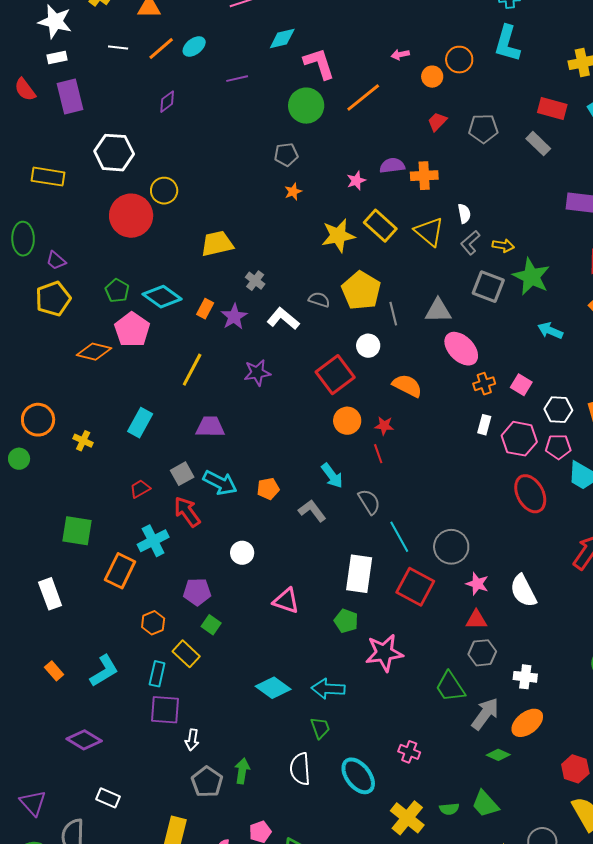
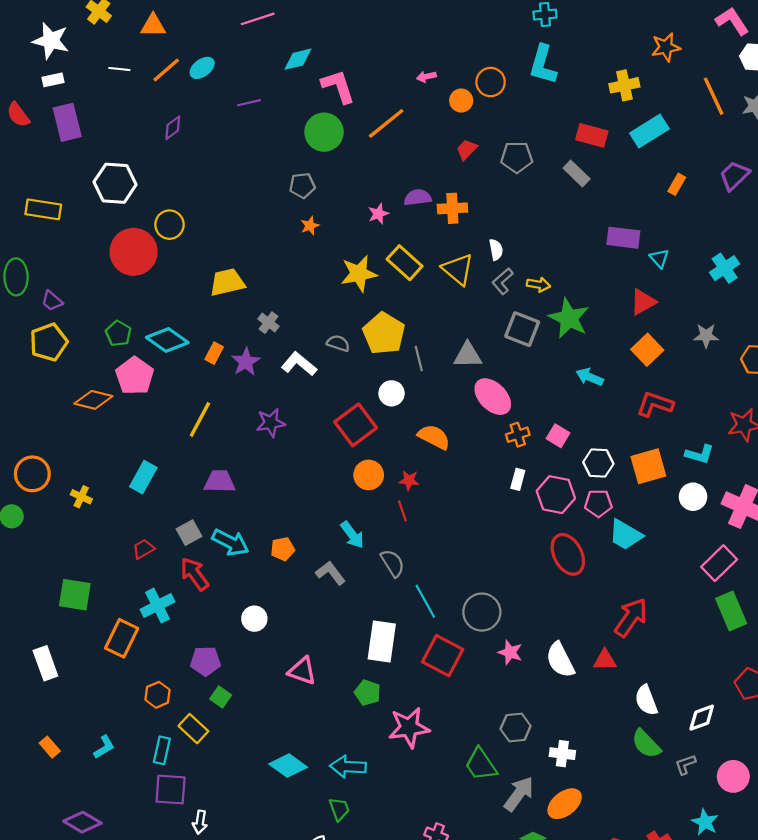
red triangle: (476, 620) -> (605, 660), moved
cyan L-shape: (104, 671) -> (104, 747), size x0.7

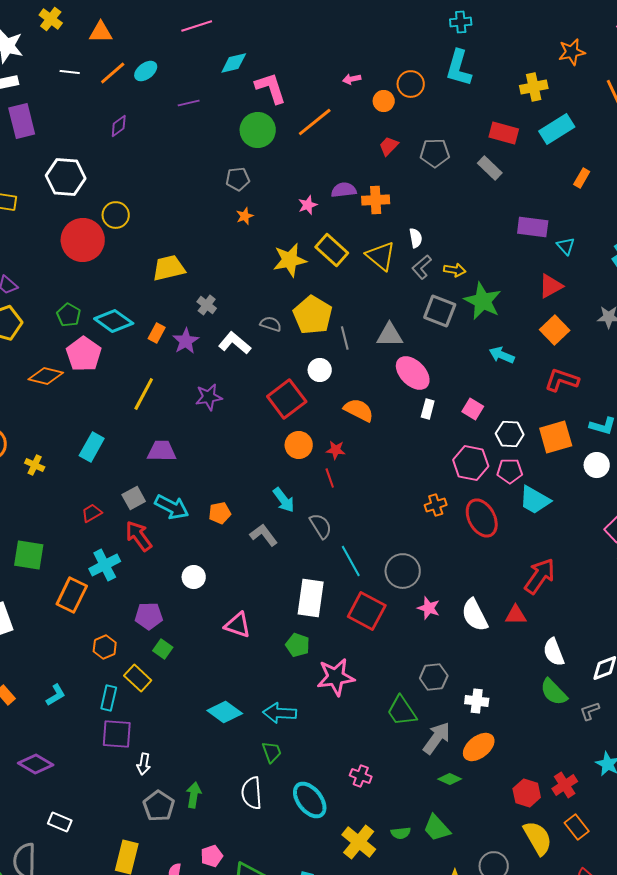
orange cross: (518, 435) -> (436, 505), moved
white rectangle: (518, 479) -> (428, 409), moved

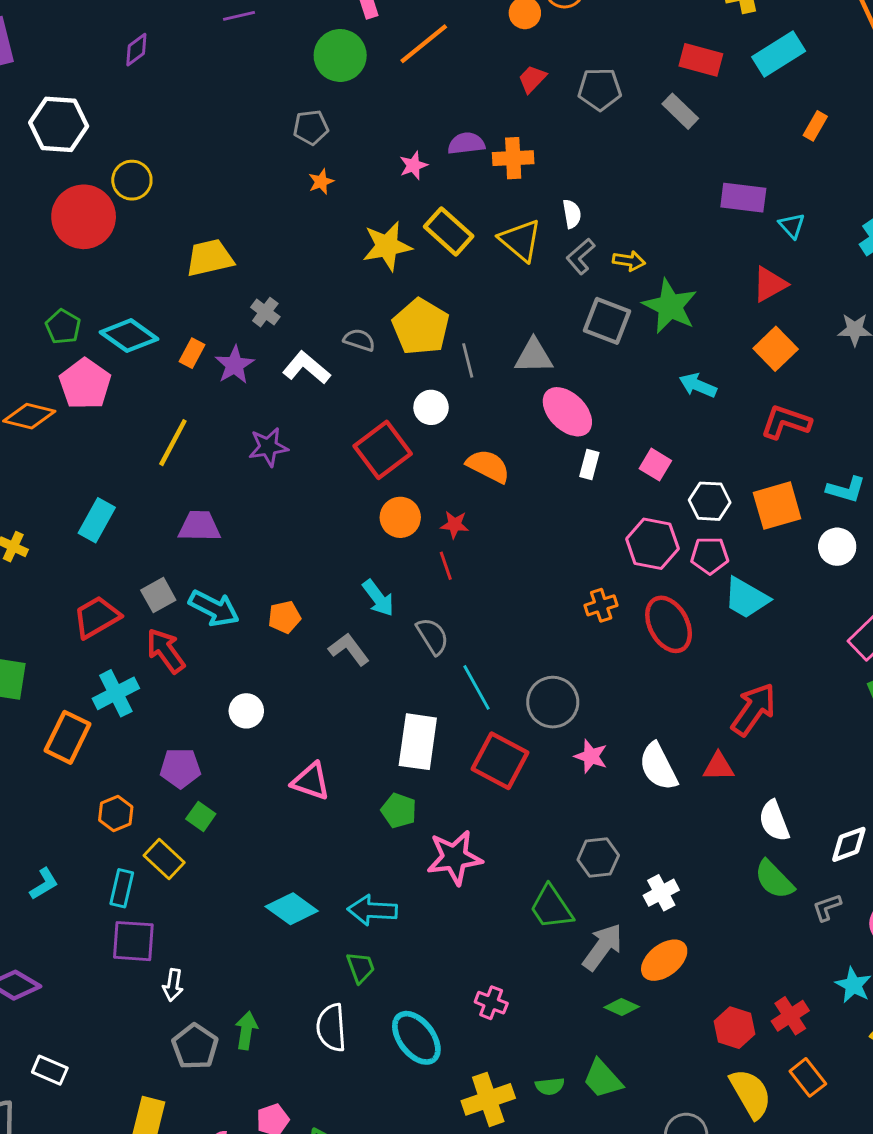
red trapezoid: (92, 513) -> (97, 617), size x1.6
white cross: (477, 701) -> (661, 893), turned -35
yellow cross: (359, 842) -> (488, 1099), turned 32

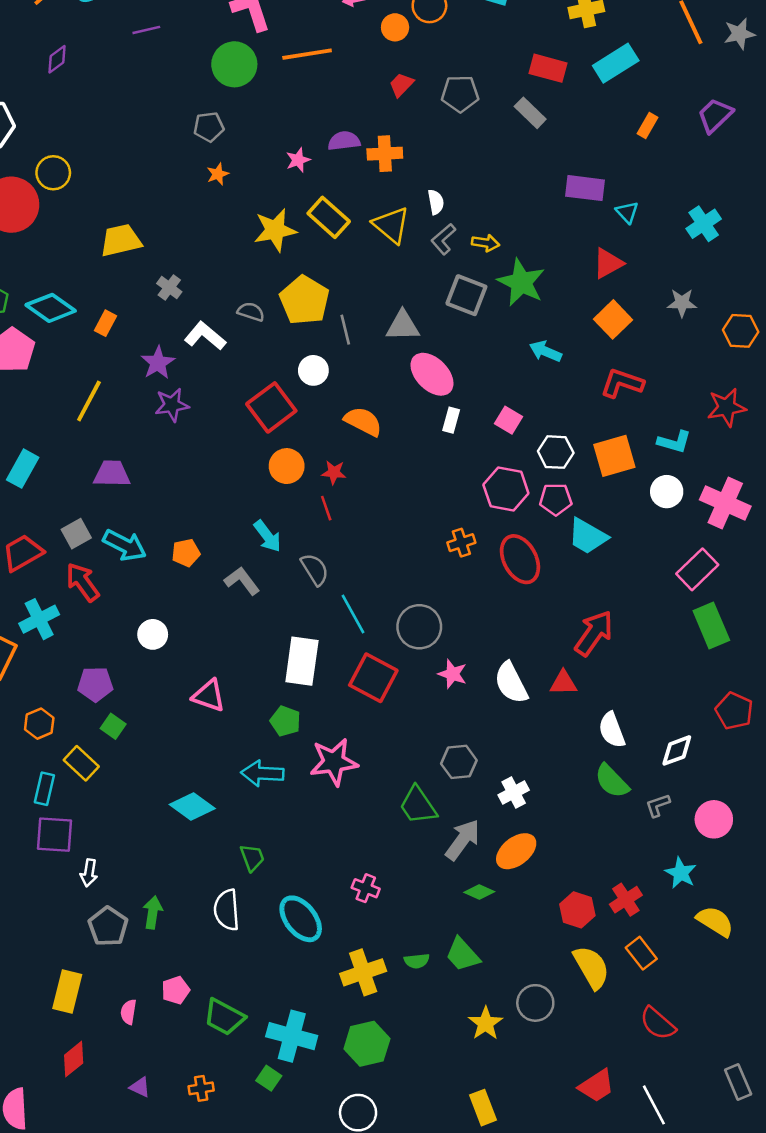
orange line: (424, 44) -> (307, 54), turned 30
purple star: (235, 365) -> (158, 363), moved
cyan arrow: (372, 910) -> (262, 773), moved

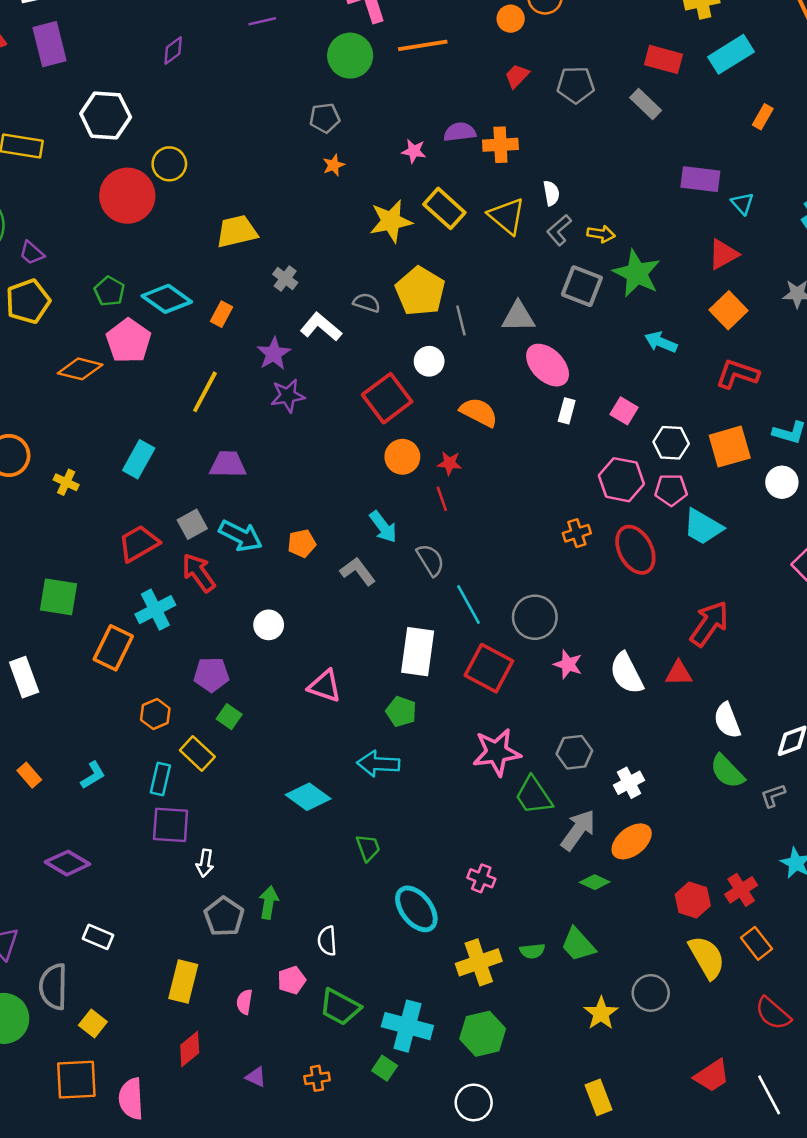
pink star: (298, 160) -> (414, 151), turned 30
pink star: (334, 762) -> (497, 752), moved
white semicircle: (227, 910) -> (327, 941), moved, size x0.7

